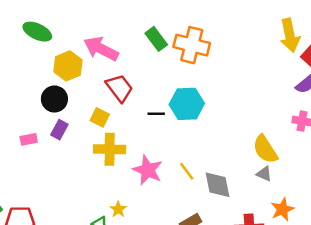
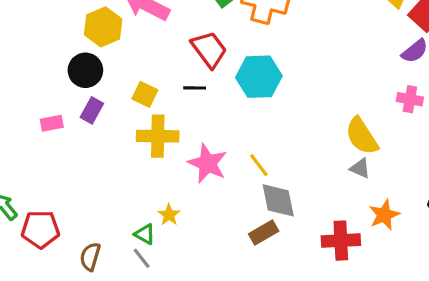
red trapezoid: (119, 88) -> (209, 49), moved
black line: (156, 114) -> (195, 88), moved
gray diamond: (217, 185) -> (278, 200), moved

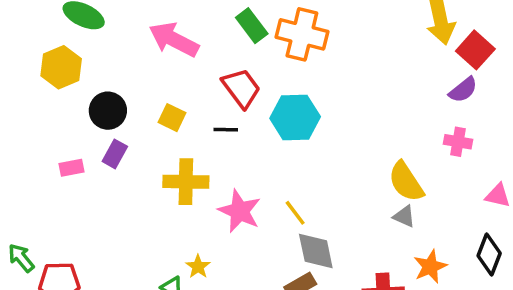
yellow hexagon: (103, 27) -> (61, 67), moved
yellow square: (145, 94) -> (172, 118), moved

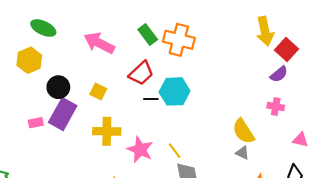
red trapezoid: (241, 88) -> (141, 73), turned 84
black line: (226, 130) -> (151, 99), moved
purple rectangle: (115, 154) -> (63, 114), size x1.8

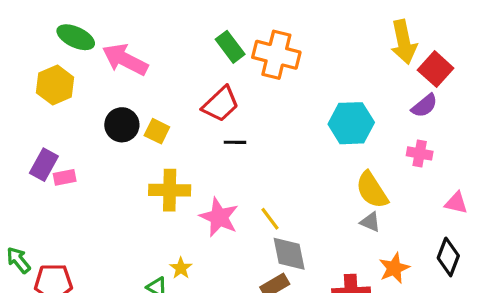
pink arrow: (99, 43) -> (125, 60), moved
black circle: (58, 87) -> (122, 125), moved
cyan hexagon: (175, 91) -> (351, 123), moved
purple rectangle: (63, 114) -> (44, 165), moved, size x0.7

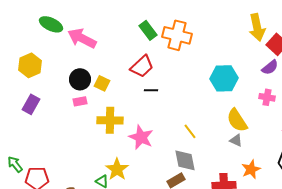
yellow hexagon: (55, 85) -> (30, 65), moved
pink rectangle: (65, 177) -> (80, 101), moved
yellow line: (270, 219) -> (190, 131), moved
yellow star: (181, 268) -> (117, 169), size x1.6

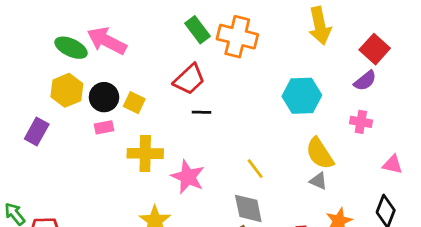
green ellipse: (51, 24) -> (71, 48), moved
yellow arrow: (257, 27) -> (320, 26), moved
yellow hexagon: (30, 65) -> (67, 90), moved

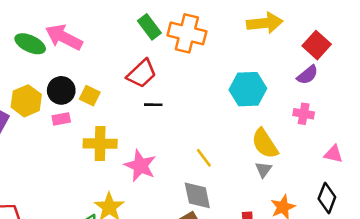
yellow arrow: (320, 26) -> (265, 23), turned -84
yellow hexagon: (67, 90) -> (26, 101), moved
gray triangle: (318, 181) -> (263, 169), turned 42

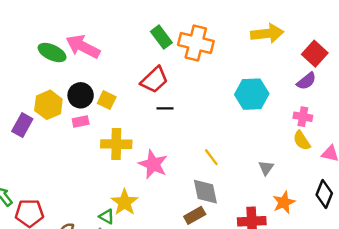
yellow semicircle: (265, 144) -> (302, 140), moved, size x0.7

